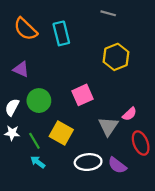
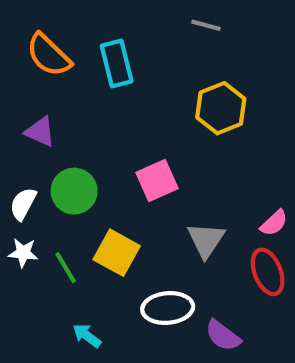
pink semicircle: (129, 114) -> (274, 223), moved
cyan arrow: (38, 162) -> (87, 336), moved
purple semicircle: (117, 165) -> (223, 336), moved

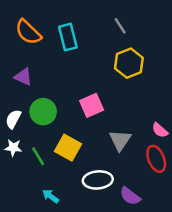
gray line: (206, 25) -> (120, 26), moved, turned 42
pink semicircle: (274, 223) -> (160, 130), turned 84

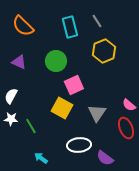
cyan rectangle: (68, 37) -> (70, 27), moved
green circle: (43, 112) -> (56, 61), moved
yellow square: (68, 148) -> (62, 108), moved

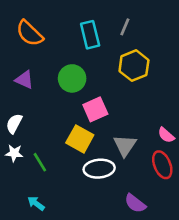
gray line: (97, 21) -> (125, 27), turned 56
white ellipse: (79, 145) -> (99, 169), moved
cyan arrow: (41, 158) -> (36, 203), moved

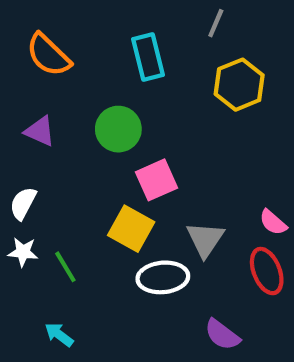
gray line: (125, 27) -> (216, 23), moved
yellow hexagon: (134, 66) -> (239, 85), moved

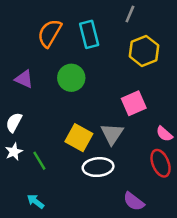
orange semicircle: (48, 55) -> (50, 33), moved, turned 76
pink square: (156, 180) -> (134, 103), moved
gray triangle: (205, 239) -> (112, 134), moved
white star: (23, 252) -> (14, 152), turned -30

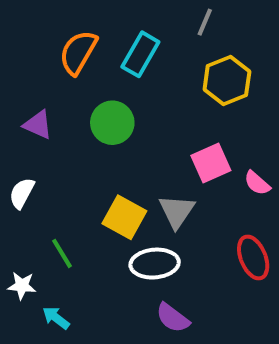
cyan rectangle: (89, 34) -> (140, 54), turned 44
pink semicircle: (164, 134) -> (257, 183), moved
white star: (14, 152) -> (22, 286), moved, turned 30
purple semicircle: (134, 201) -> (173, 318), moved

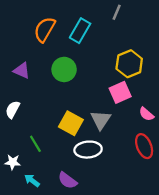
yellow hexagon: (227, 80) -> (129, 64), moved
pink semicircle: (257, 183) -> (146, 114), moved
purple semicircle: (173, 318) -> (67, 180), moved

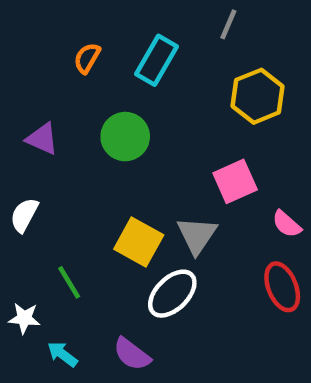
orange semicircle: (45, 29) -> (87, 58), size x0.6
yellow hexagon: (129, 64) -> (258, 96), moved
white ellipse: (88, 150) -> (172, 294), turned -40

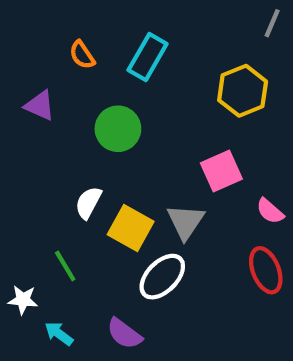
gray line: (228, 24) -> (272, 23), moved
orange semicircle: (87, 58) -> (82, 55), turned -64
purple triangle: (42, 139) -> (40, 106), moved
white semicircle: (24, 215) -> (88, 203), moved

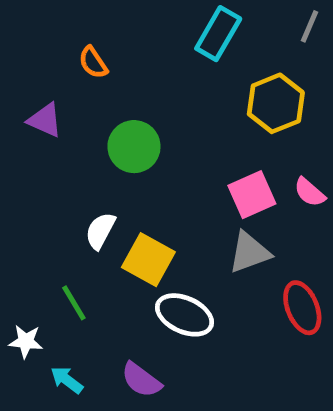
cyan rectangle: (148, 57) -> (218, 34), moved
pink semicircle: (270, 211) -> (310, 192), moved
gray triangle: (186, 222) -> (249, 252), moved, turned 36
white ellipse: (162, 277) -> (184, 315), turned 69

